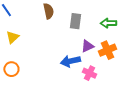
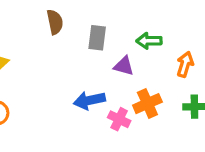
purple triangle: (87, 46) -> (124, 66), moved, turned 40
orange cross: (107, 50) -> (147, 104), moved

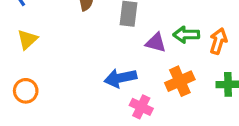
green arrow: (149, 41) -> (186, 35), moved
pink cross: (119, 119) -> (141, 107), moved

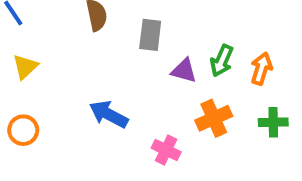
green arrow: (186, 35) -> (222, 61), turned -65
blue arrow: (120, 78) -> (109, 114), moved, turned 40

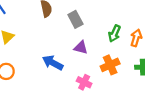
gray rectangle: (150, 35) -> (75, 19), turned -35
purple triangle: (184, 71) -> (81, 48), moved

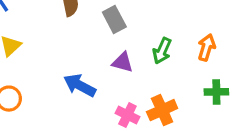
green arrow: (114, 34) -> (162, 51), moved
orange cross: (110, 65) -> (162, 110), moved

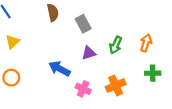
purple triangle: (123, 62) -> (89, 53), turned -32
pink cross: (127, 115) -> (83, 89), moved

